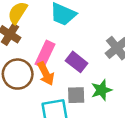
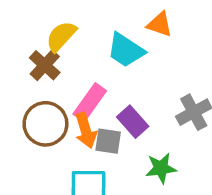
gray square: (76, 95) -> (108, 141), moved

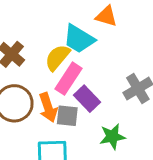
yellow semicircle: (61, 36) -> (57, 57), moved
pink rectangle: (90, 102) -> (69, 79), moved

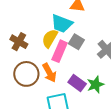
purple rectangle: (87, 99) -> (77, 83), moved
gray square: (67, 116) -> (76, 42), moved, turned 35

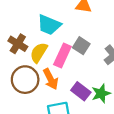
cyan trapezoid: (62, 24) -> (49, 25), moved
yellow semicircle: (50, 38) -> (39, 53), moved

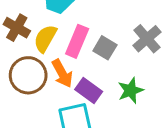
gray square: (81, 46) -> (105, 48), moved
purple rectangle: (81, 91) -> (89, 91), moved

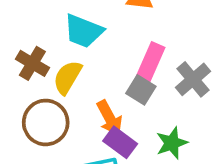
pink rectangle: (77, 41) -> (150, 63), moved
orange arrow: (62, 73) -> (110, 118), moved

